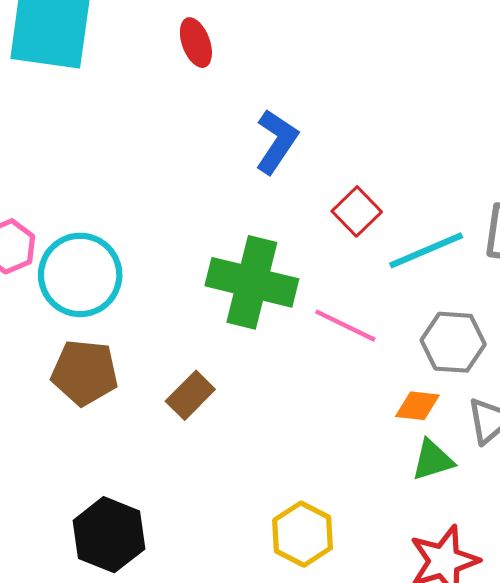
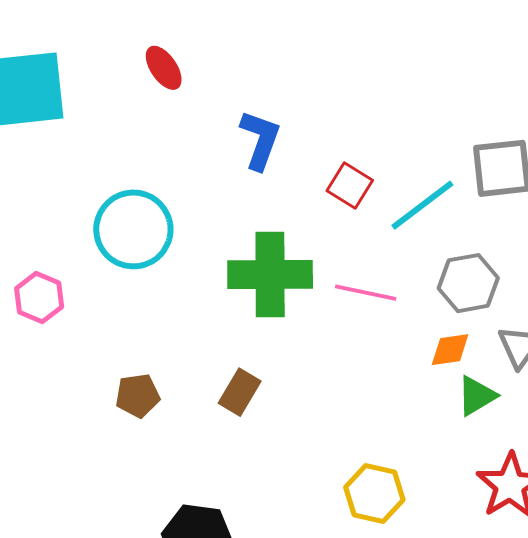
cyan circle: (80, 275) -> (133, 229), moved
brown pentagon: (85, 372) -> (138, 396), size x0.7

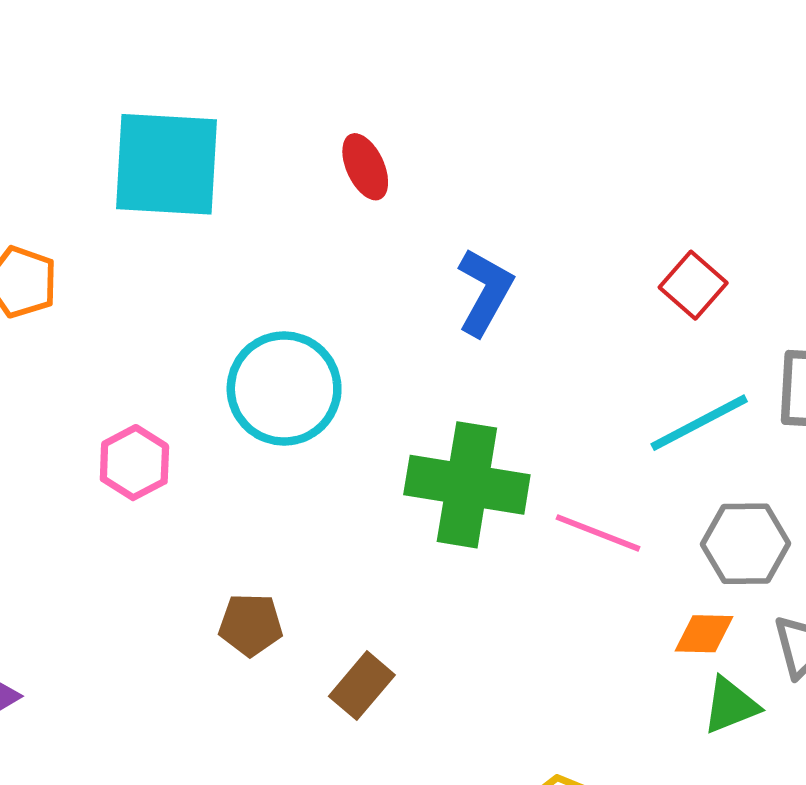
red square: (350, 185) -> (693, 285), moved
brown rectangle: (240, 392) -> (362, 686), moved

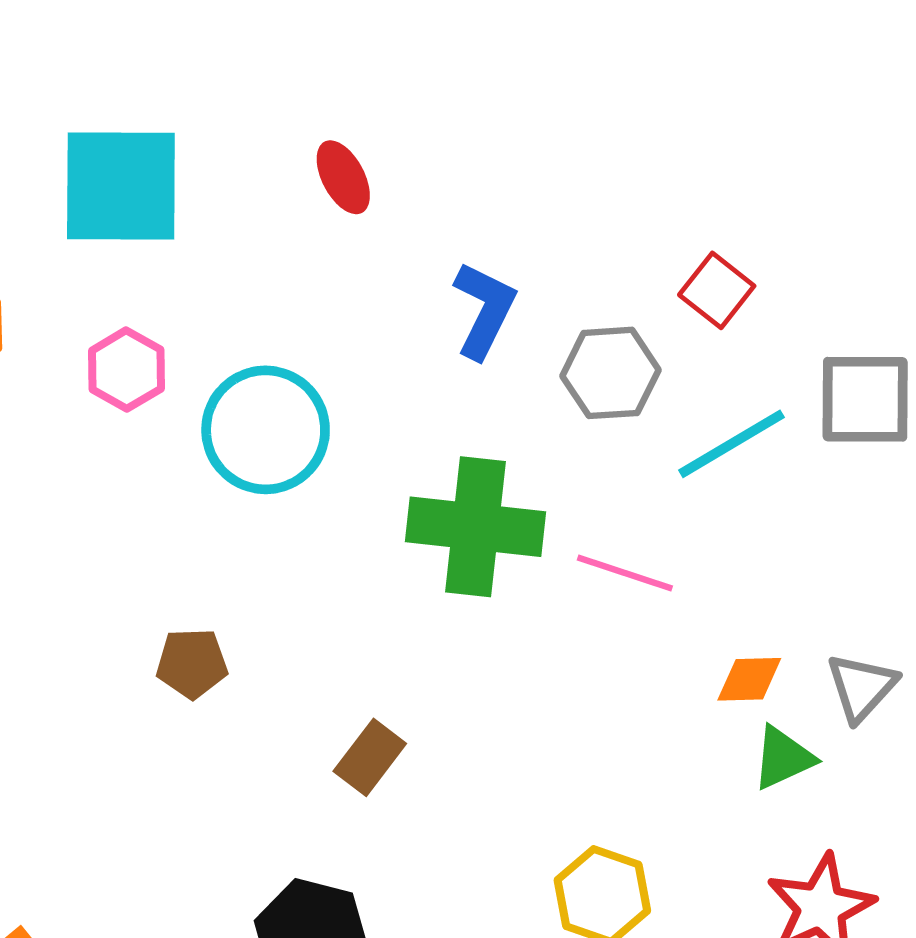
pink hexagon: (134, 463) -> (126, 370), moved
gray hexagon: (746, 544) -> (610, 373), moved
brown pentagon: (251, 625) -> (192, 663), moved

